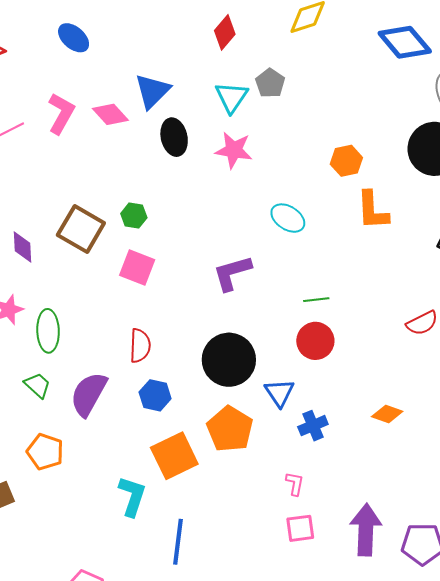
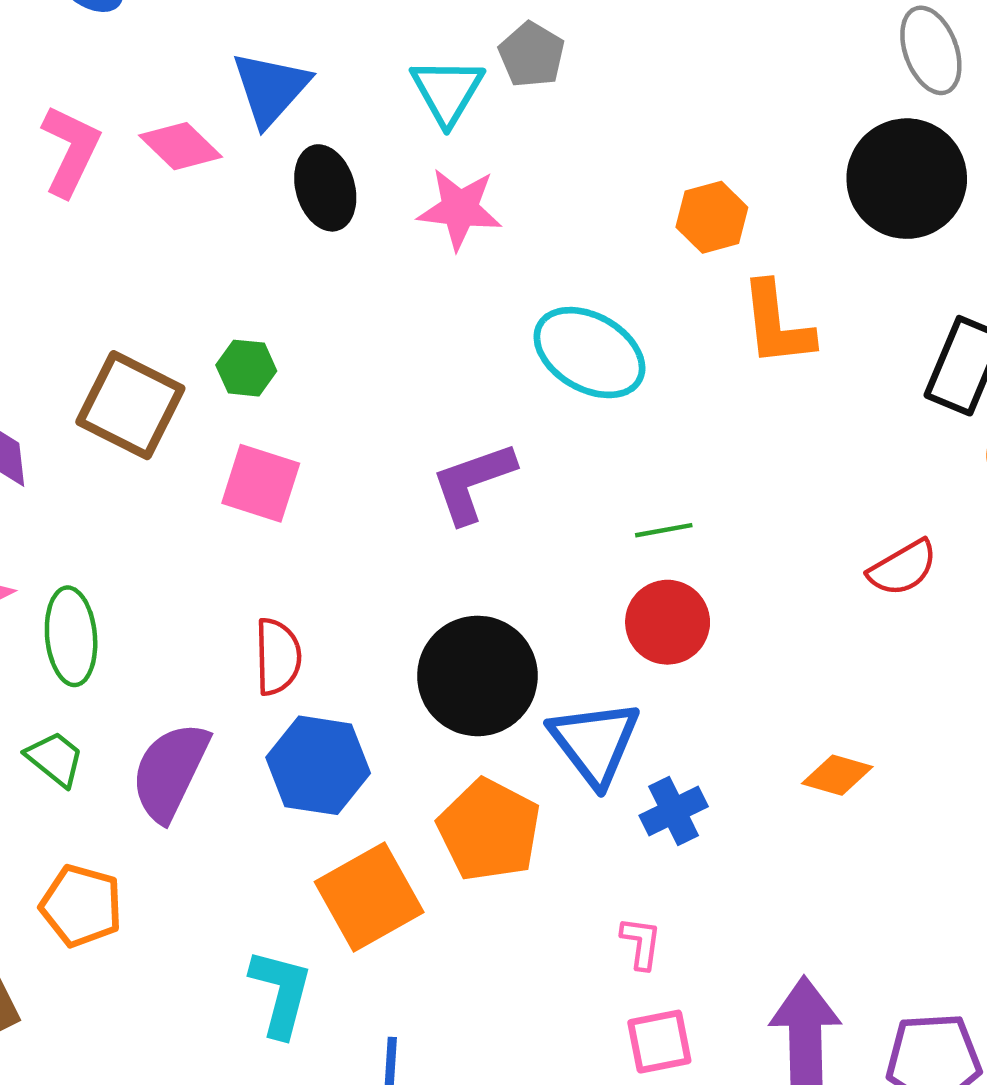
cyan ellipse: (288, 218) -> (589, 353), size x1.4
blue triangle: (279, 393) -> (595, 743), size x1.4
blue hexagon: (155, 395) -> (318, 765), size x1.4

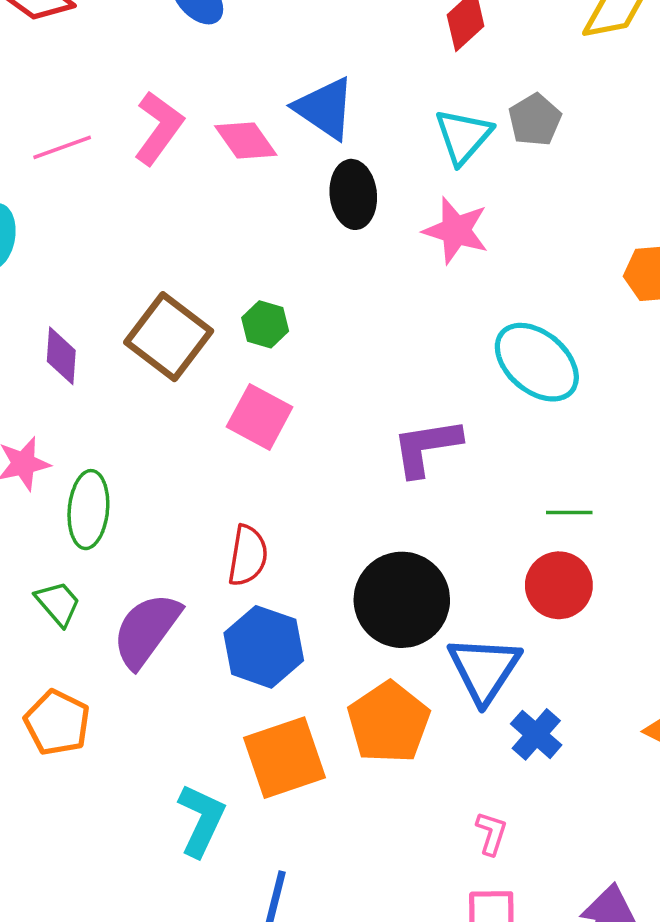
blue triangle: (271, 88) -> (325, 108), turned -48
blue cross: (674, 811) -> (536, 734), turned -33

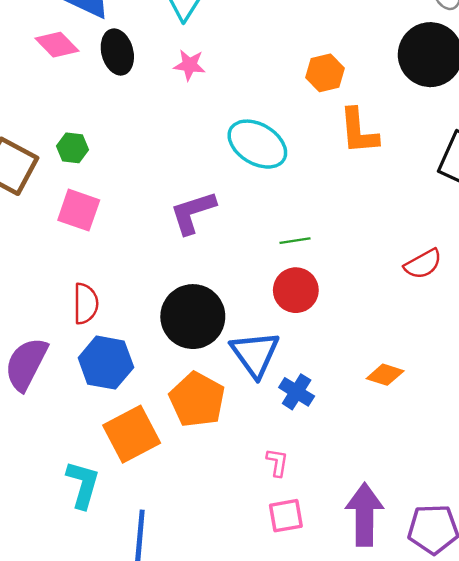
pink diamond: (246, 141) -> (57, 45), moved
pink star: (456, 230) -> (189, 65), size x0.7

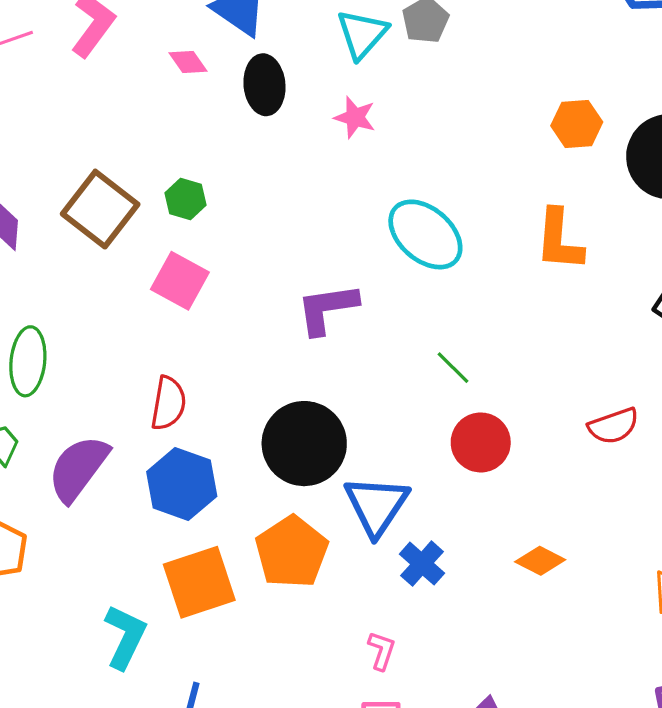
pink diamond: (57, 45) -> (188, 62), size x0.7
orange hexagon: (325, 73) -> (577, 124), moved
green line: (295, 241) -> (453, 368), turned 44
red circle: (296, 290) -> (481, 442), moved

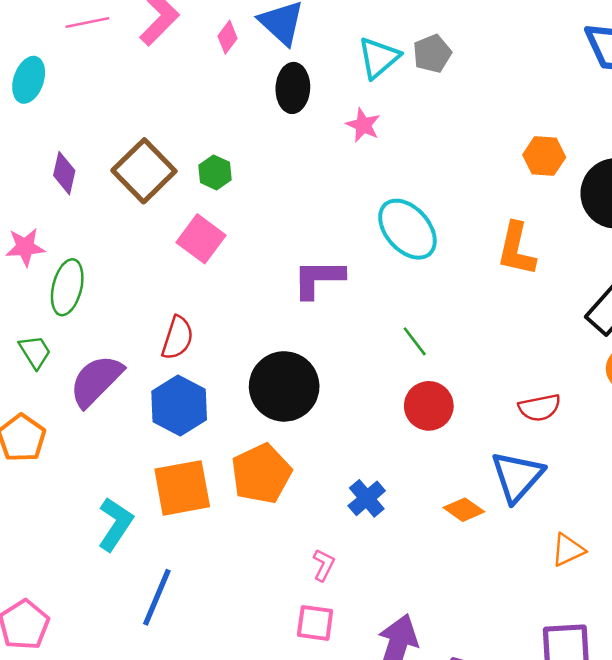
pink diamond: (188, 62) -> (228, 37), moved, turned 64
blue triangle: (376, 506) -> (517, 476), moved

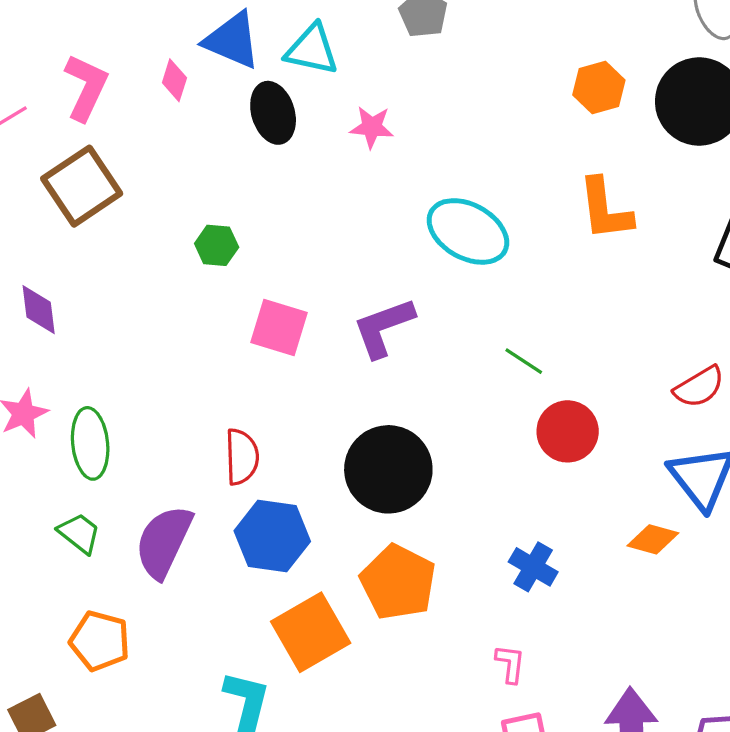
cyan triangle: (379, 58) -> (312, 50), moved, turned -48
brown square: (144, 171) -> (82, 186), moved, turned 30
pink square: (201, 239) -> (279, 327), moved

